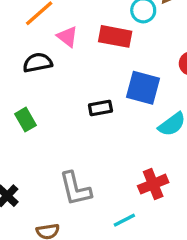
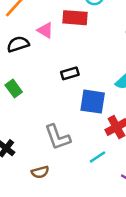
pink triangle: (67, 37) -> (45, 30), moved
blue square: (143, 88) -> (93, 102), moved

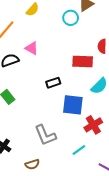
red rectangle: (75, 18) -> (83, 61), moved

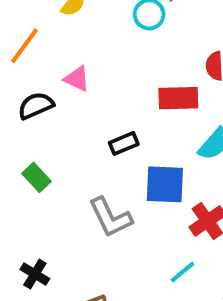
gray L-shape: (45, 135) -> (110, 217), moved

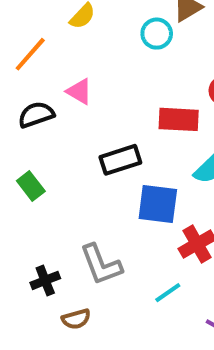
black rectangle: (124, 143) -> (120, 160), size x1.4
gray L-shape: (110, 217) -> (101, 265), moved
black cross: (35, 274) -> (45, 280), moved, turned 32

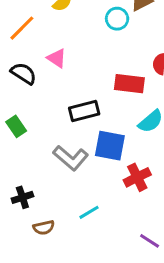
black semicircle: (36, 115) -> (24, 73), turned 48
gray L-shape: (101, 265) -> (71, 158), moved, turned -32
cyan line: (168, 293) -> (89, 212), moved

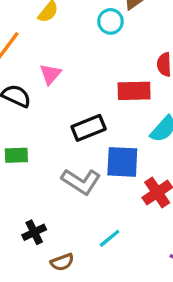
pink triangle: (57, 58) -> (50, 74), turned 45
green rectangle: (16, 126) -> (16, 155), turned -50

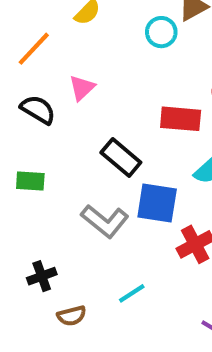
black rectangle: (89, 128) -> (121, 158), turned 56

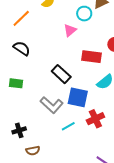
pink triangle: (82, 88) -> (70, 30), moved
cyan line: (132, 293) -> (68, 126), moved

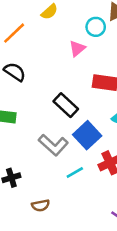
blue square: (78, 97) -> (87, 135), turned 35
brown semicircle: (33, 151) -> (41, 205), moved

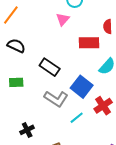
black rectangle: (66, 105) -> (50, 67), moved

